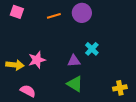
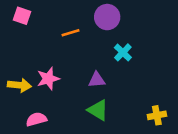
orange line: (54, 16) -> (70, 33), moved
cyan cross: (92, 49) -> (123, 52), moved
pink semicircle: (28, 91) -> (36, 119), turned -42

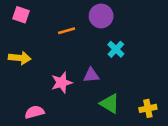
pink star: (48, 79) -> (62, 83), moved
yellow arrow: (19, 85) -> (20, 58), moved
green triangle: (98, 110) -> (110, 104), moved

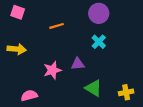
purple circle: (101, 16) -> (99, 13), moved

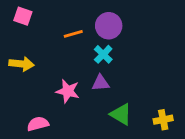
purple circle: (99, 13) -> (109, 26), moved
cyan cross: (99, 42) -> (103, 54), moved
pink star: (52, 70) -> (68, 91), turned 30

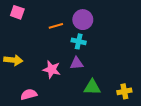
cyan cross: (103, 54) -> (79, 41), turned -32
yellow arrow: (21, 64) -> (13, 60), moved
green triangle: (121, 114) -> (92, 87), turned -30

